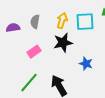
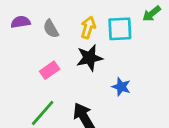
gray semicircle: (35, 22) -> (51, 29), turned -40
purple semicircle: (13, 28) -> (21, 22), moved

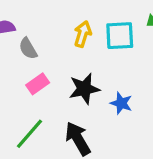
gray semicircle: (51, 29) -> (28, 48), moved
black star: (89, 58) -> (84, 89), moved

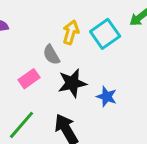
cyan square: (120, 36) -> (105, 34), turned -32
gray semicircle: (28, 48) -> (51, 55), moved

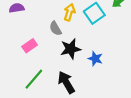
pink rectangle: (29, 79) -> (30, 46), moved

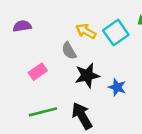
yellow arrow: (69, 12) -> (86, 31), turned -77
green line: (34, 79) -> (43, 112), turned 35

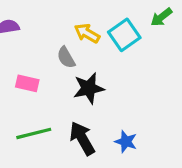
pink rectangle: (38, 72) -> (27, 83), turned 48
blue star: (117, 87) -> (126, 142), moved

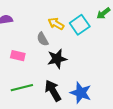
blue star: (126, 142) -> (81, 93), size x1.5

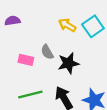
gray semicircle: (43, 39) -> (47, 52), moved

